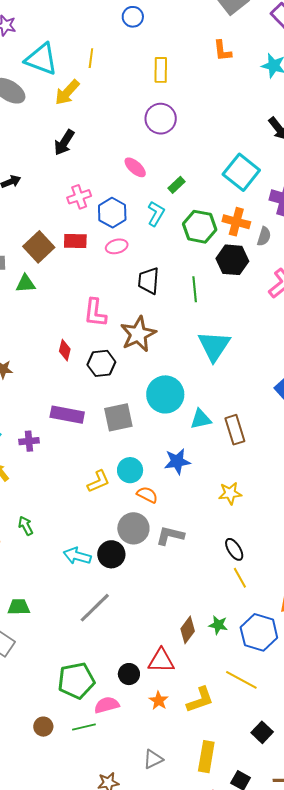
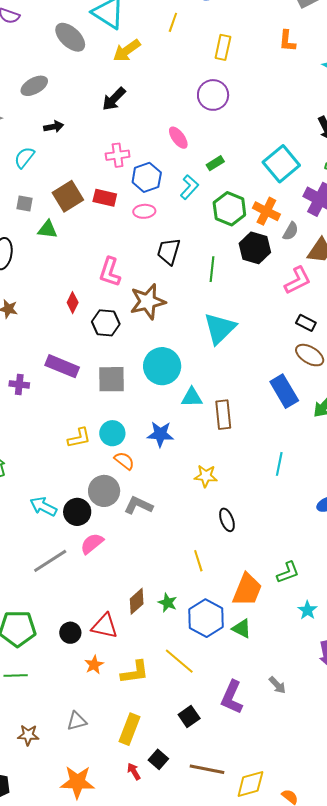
yellow line: (91, 58) -> (173, 22), moved
black ellipse: (234, 549) -> (227, 520), moved
pink semicircle: (107, 705) -> (92, 543), moved, turned -35

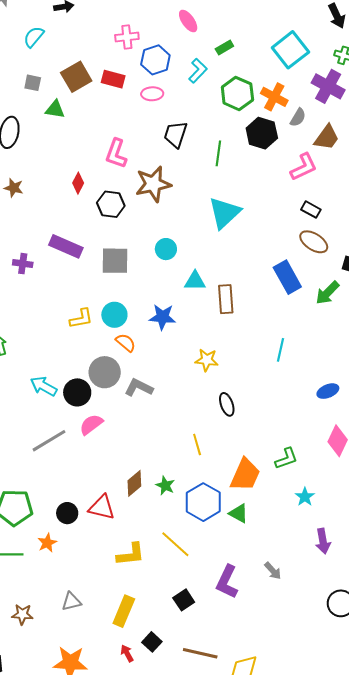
cyan circle: (162, 366) -> (166, 249), size x0.6
orange star: (94, 665) -> (47, 543), moved

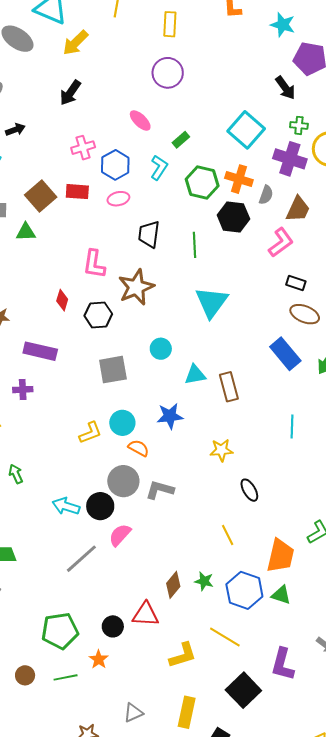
purple rectangle: (66, 246) -> (40, 351), moved
black square: (184, 600) -> (243, 690), size x1.6

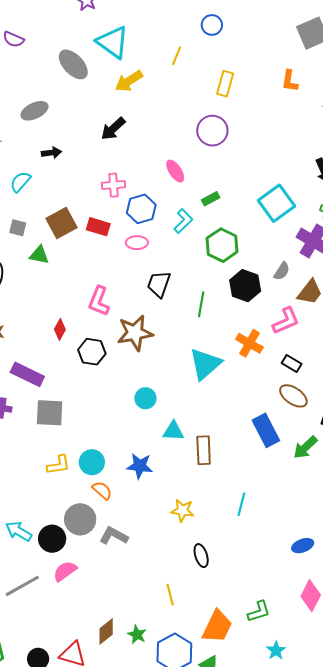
orange cross: (239, 179) -> (249, 343), moved
gray square: (113, 370) -> (50, 413), moved
cyan line: (292, 426) -> (241, 504), moved

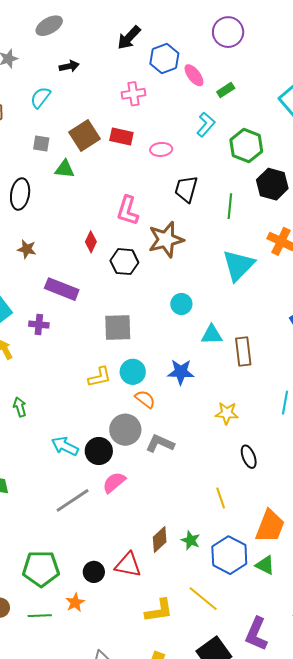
green rectangle: (211, 199) -> (226, 90), moved
blue hexagon: (141, 209) -> (164, 58), moved
gray square: (50, 413) -> (118, 327), moved

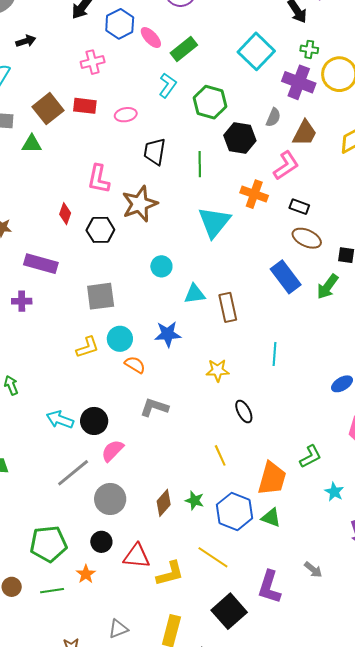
green rectangle: (226, 90) -> (184, 49), size x1.5
gray circle: (125, 430) -> (110, 499), moved
red triangle: (128, 565) -> (137, 556), moved

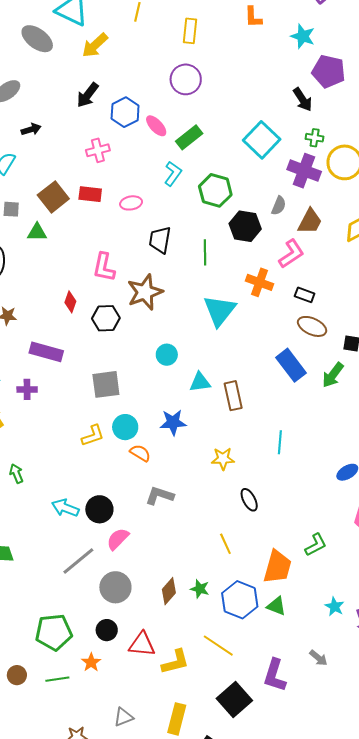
cyan star: (334, 492) -> (335, 607), moved

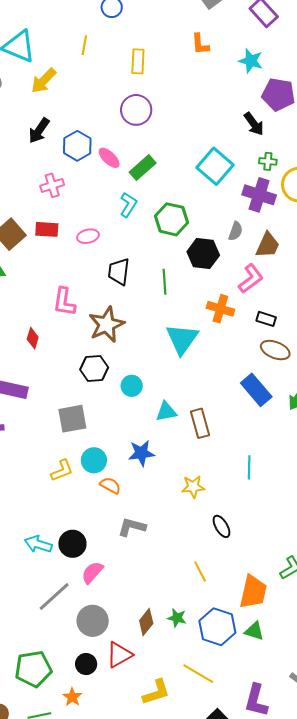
black hexagon: (106, 318) -> (94, 369), moved
red triangle: (142, 644) -> (119, 655), moved, turned -32

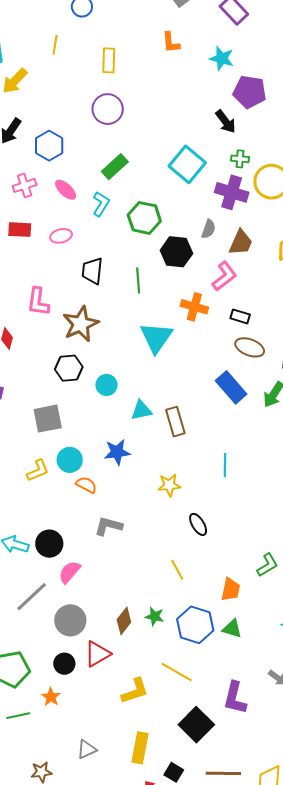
pink ellipse: (109, 158) -> (66, 190), moved
orange trapezoid: (253, 592) -> (231, 589), size x0.7

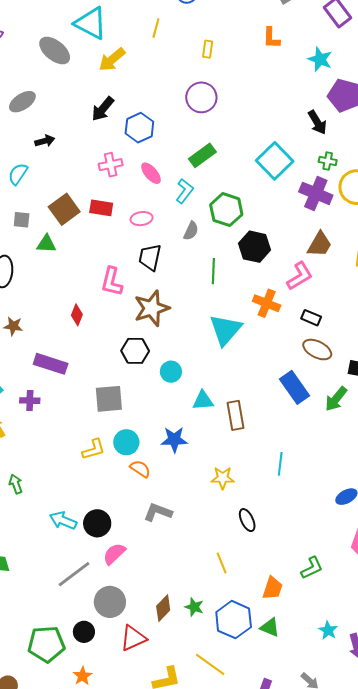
yellow rectangle: (109, 60) -> (208, 49), size x0.7
gray semicircle: (209, 229) -> (191, 231), moved
black trapezoid: (92, 271) -> (150, 257), moved
black circle: (64, 664) -> (84, 632), moved

